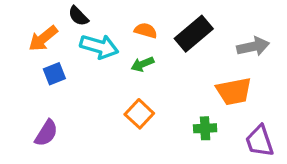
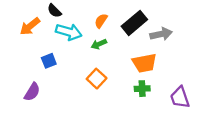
orange semicircle: (146, 30) -> (101, 21), turned -72
gray arrow: (253, 46) -> (161, 34), moved
blue square: (54, 74) -> (49, 61), moved
orange trapezoid: (234, 91) -> (144, 63), moved

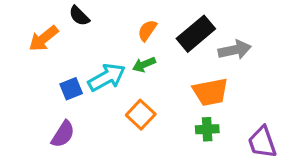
cyan arrow: (69, 32) -> (107, 77), moved, turned -45
purple semicircle: (32, 92) -> (63, 134), moved

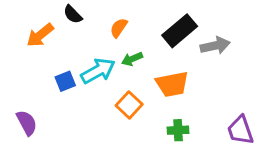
orange semicircle: (147, 30) -> (119, 28), moved
orange trapezoid: (210, 92) -> (172, 84), moved
green cross: (207, 129) -> (178, 130), moved
purple semicircle: (63, 134) -> (27, 123), moved, turned -60

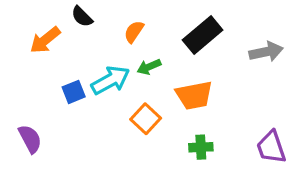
gray arrow: (215, 46) -> (266, 52), moved

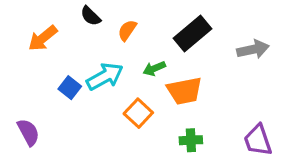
black semicircle: (82, 17) -> (91, 16), moved
green arrow: (149, 67) -> (154, 69), moved
blue square: (74, 92) -> (70, 88), turned -30

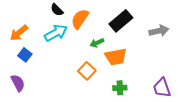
orange semicircle: (127, 30) -> (80, 19), size x1.5
orange arrow: (43, 38) -> (19, 33), moved
cyan arrow: (105, 76) -> (56, 33), moved
blue square: (70, 88) -> (25, 55), moved

